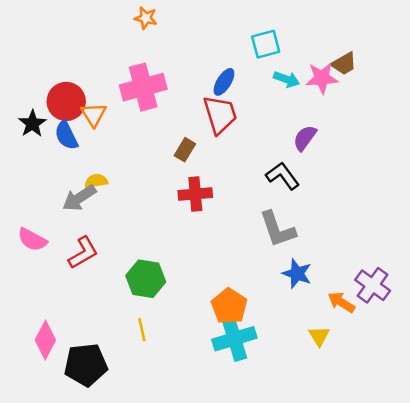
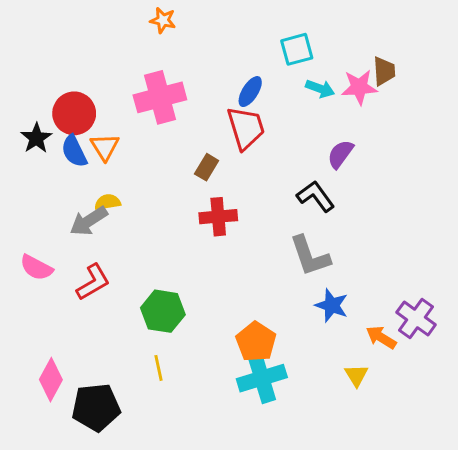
brown trapezoid: (344, 64) -> (384, 71), turned -64
orange triangle: (94, 114) -> (105, 147), moved

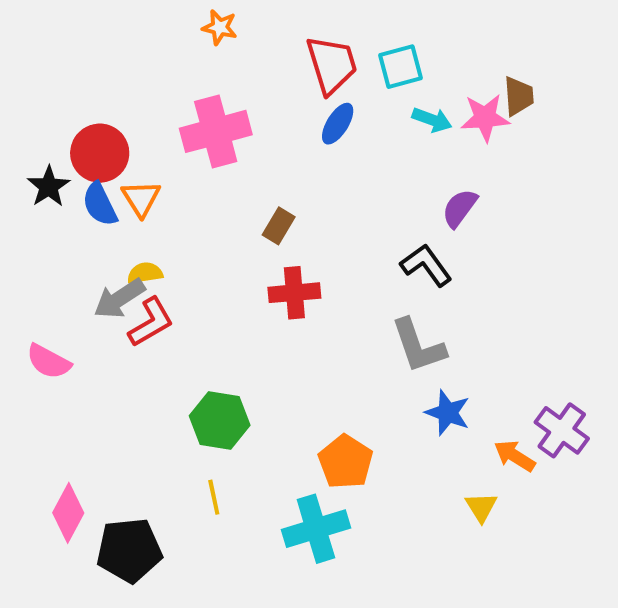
red trapezoid: (246, 128) -> (332, 65), moved
red L-shape: (93, 282) -> (151, 322), moved
cyan cross: (262, 378) -> (316, 529), moved

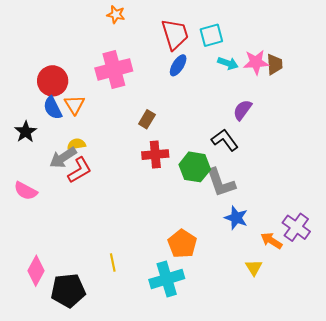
brown trapezoid: (519, 96) -> (275, 64), moved
black star: (49, 187) -> (26, 132), moved
green hexagon: (220, 421) -> (195, 167), moved

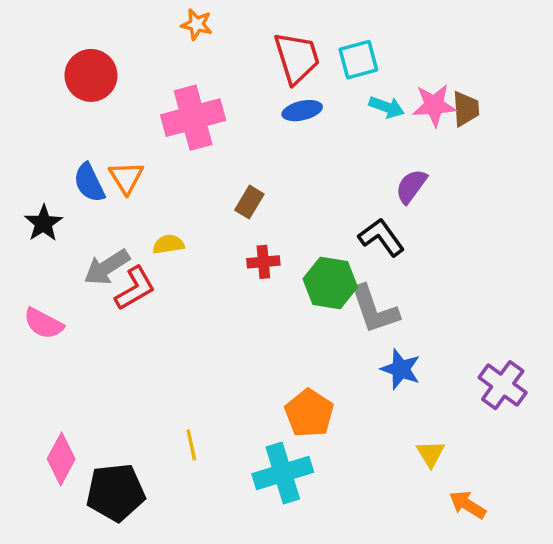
blue ellipse: (178, 65) -> (302, 111), turned 45
red circle: (53, 81) -> (91, 75), moved
yellow semicircle: (76, 144) -> (168, 244), moved
red cross: (155, 155) -> (263, 262), size x0.7
orange arrow: (271, 241) -> (468, 505), moved

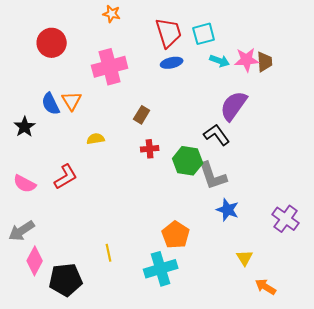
purple semicircle: (411, 186) -> (234, 106), size x1.5
gray arrow: (107, 267) -> (22, 231), moved
red L-shape: (135, 288) -> (66, 177), moved

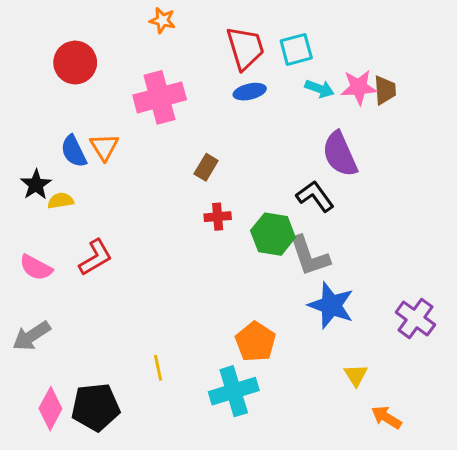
purple semicircle: (234, 106) -> (340, 154), turned -60
yellow semicircle: (96, 139) -> (61, 201), moved
blue star: (228, 210) -> (331, 305), size x1.4
pink diamond: (35, 261) -> (50, 409), moved

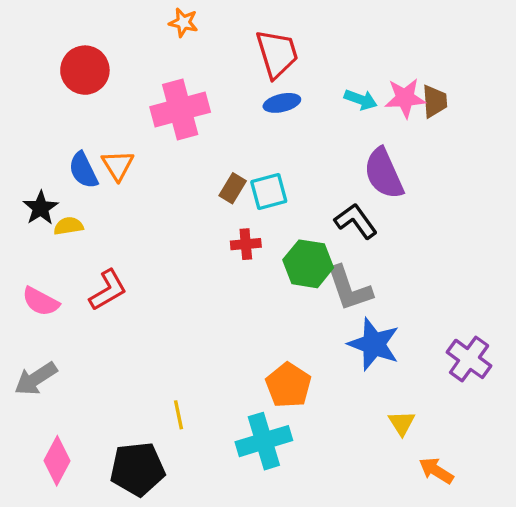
cyan square: (296, 49) -> (269, 192), moved
black pentagon: (96, 407) -> (137, 469), moved

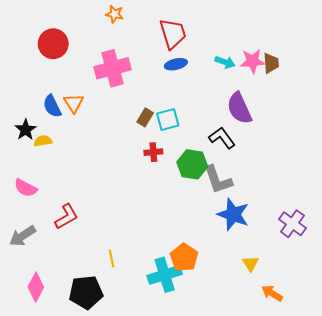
red L-shape: (108, 290) -> (66, 217), moved
orange pentagon: (288, 385) -> (184, 257), moved

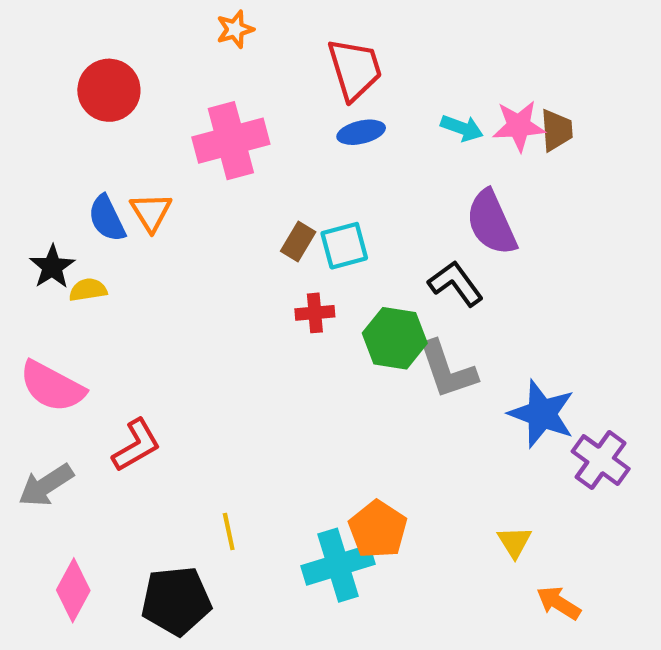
orange star: (115, 14) -> (235, 29), turned -30
pink semicircle: (26, 188) -> (52, 386), size x1.4
blue star: (233, 215) -> (542, 414), moved

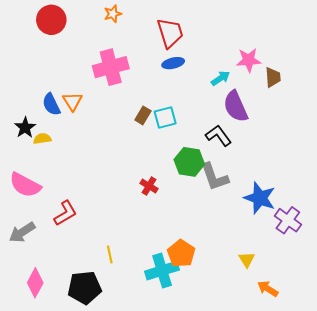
red circle: (109, 90) -> (51, 20), moved
cyan arrow: (462, 128) -> (220, 78), moved, turned -54
brown trapezoid: (556, 130) -> (273, 77), moved
red cross: (315, 313) -> (149, 186), moved, turned 36

